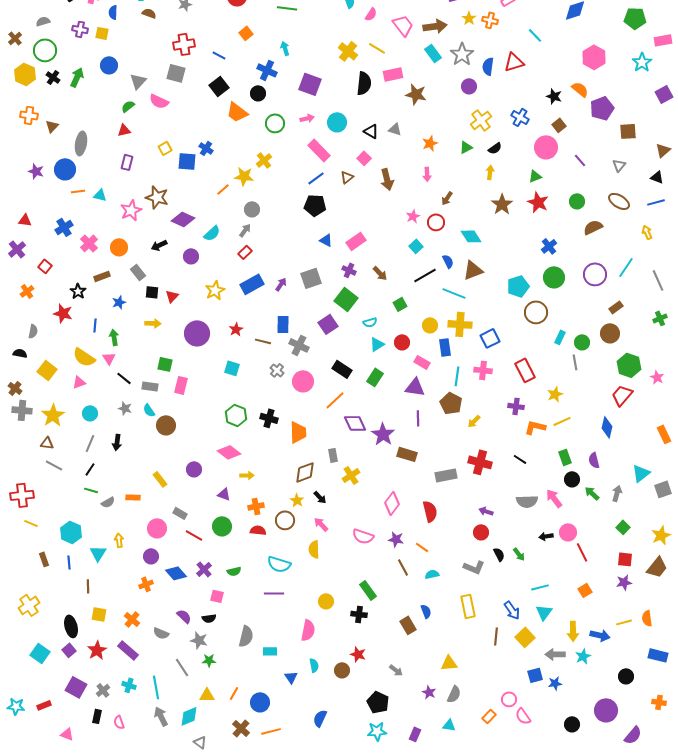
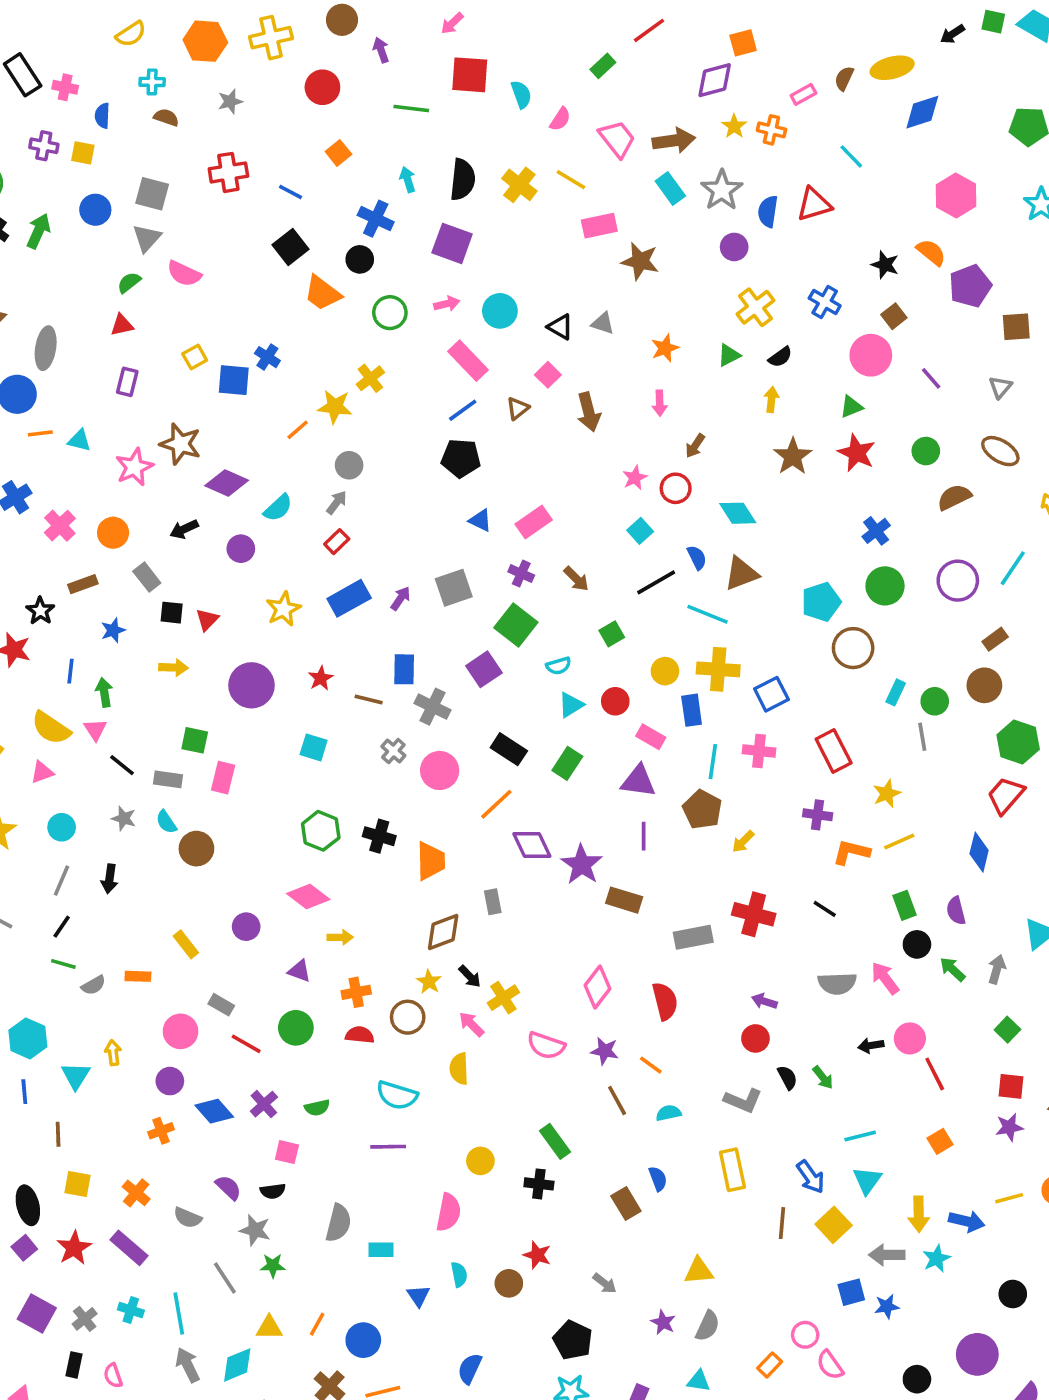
gray square: (176, 73) -> (152, 194), moved
black semicircle: (364, 83) -> (463, 180), moved
yellow cross: (351, 475) -> (503, 998), moved

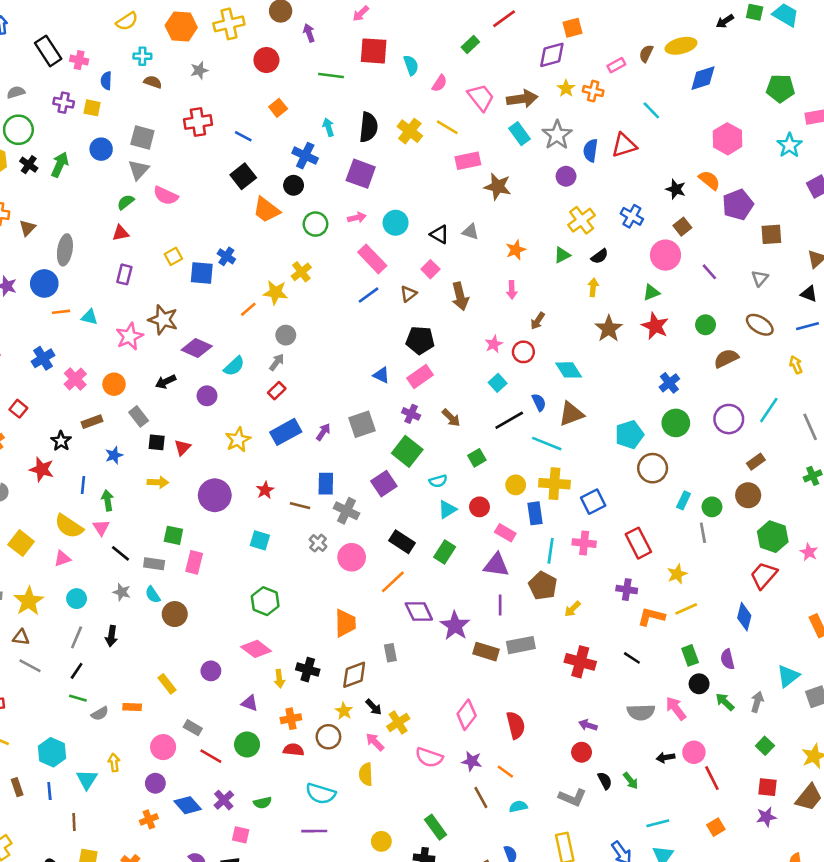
black pentagon: (461, 458) -> (420, 340), moved
black cross: (379, 836) -> (308, 670), moved
yellow arrow: (340, 937) -> (279, 679), turned 84
gray rectangle: (693, 937) -> (521, 645), moved

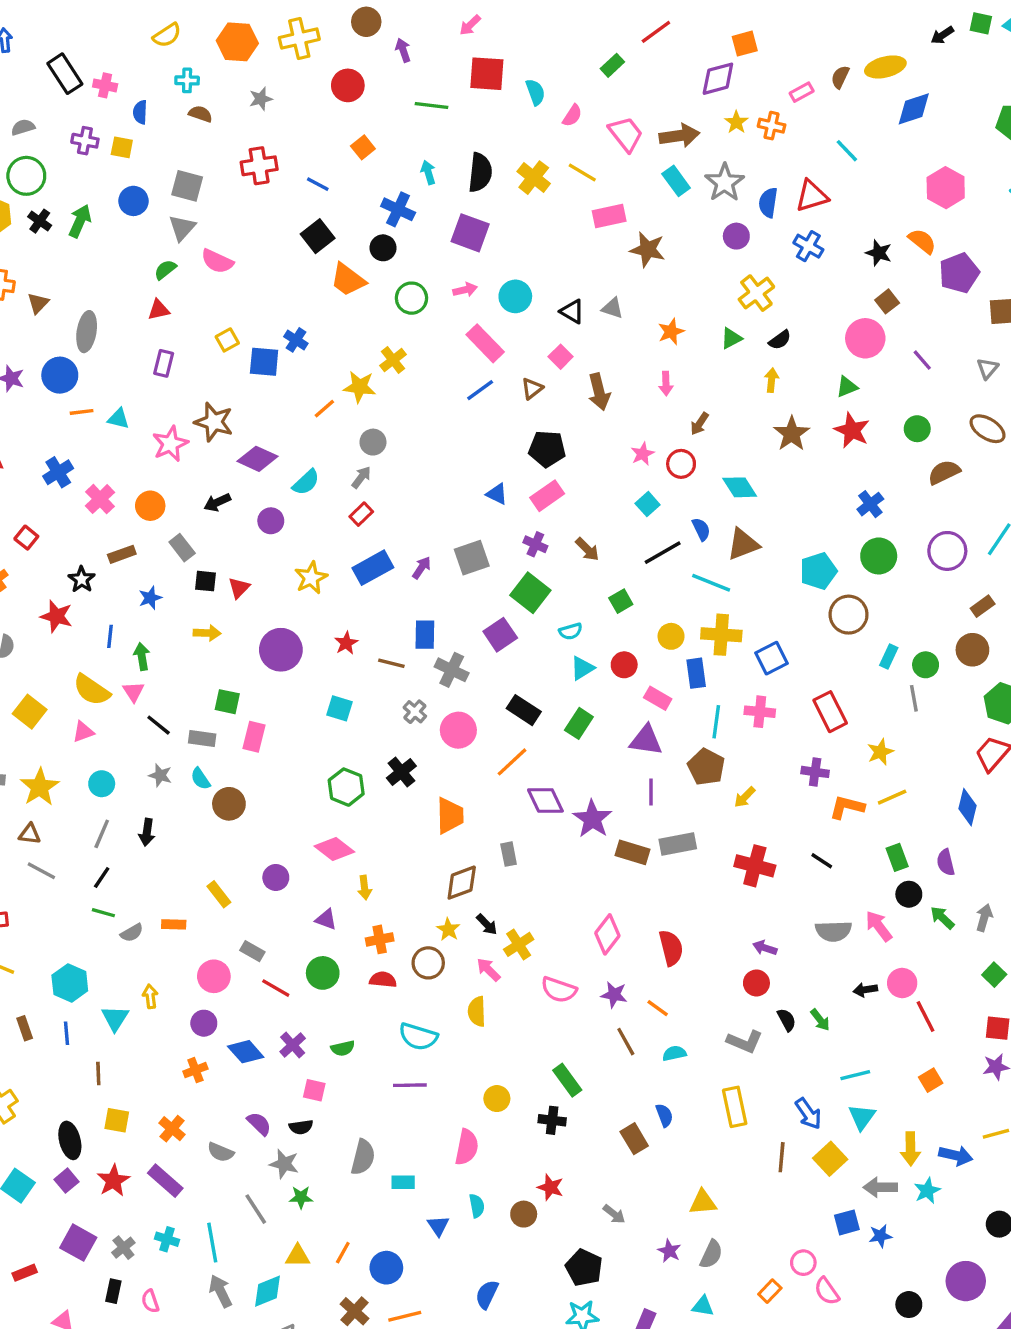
blue cross: (632, 216) -> (808, 246), moved
black cross: (308, 670) -> (401, 772), moved, turned 35

